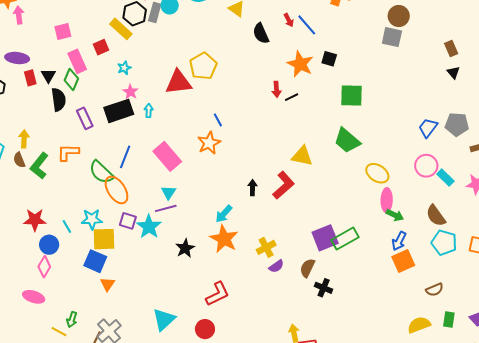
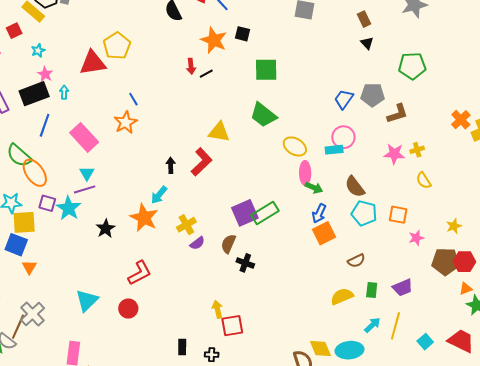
blue line: (125, 157) -> (45, 125), moved
cyan rectangle: (445, 178) -> (334, 150), moved, turned -48
cyan arrow: (224, 214) -> (159, 195), moved

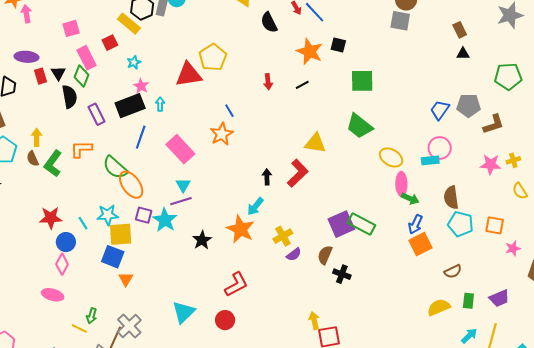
black triangle: (367, 43) -> (463, 54), turned -48
red arrow: (191, 66) -> (268, 82), moved
brown semicircle: (355, 187) -> (451, 197), turned 30
green rectangle: (265, 213) -> (361, 224), turned 60

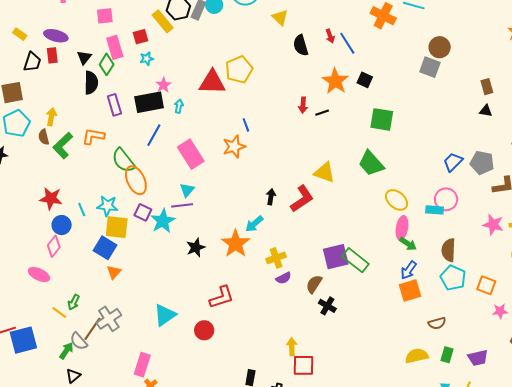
cyan star: (134, 62) -> (147, 59), moved
red rectangle: (40, 76) -> (52, 55), moved
red arrow: (268, 82) -> (303, 105), moved

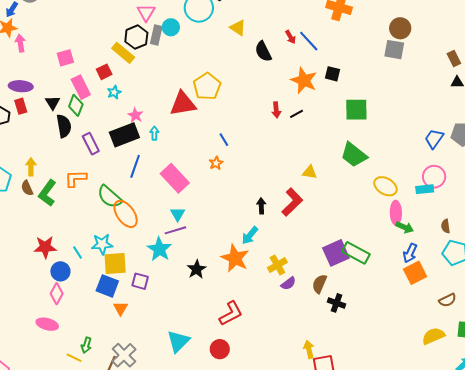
orange star: (234, 147) -> (216, 163), size x0.6
yellow triangle: (324, 172) -> (310, 172), size x0.7
purple square: (143, 212) -> (140, 281), moved
brown semicircle: (449, 250) -> (446, 226), size x0.6

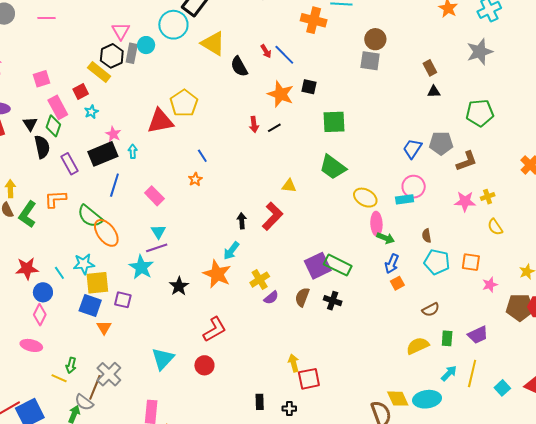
yellow triangle: (238, 28) -> (213, 44), size x1.5
pink rectangle: (175, 178) -> (154, 196), size x0.7
orange square: (415, 273) -> (397, 283), size x0.6
black cross: (336, 303) -> (333, 301), moved

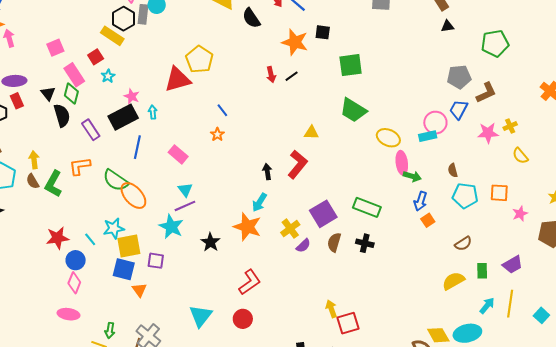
blue trapezoid: (412, 149) -> (459, 109), moved
purple square: (318, 266) -> (323, 214), moved

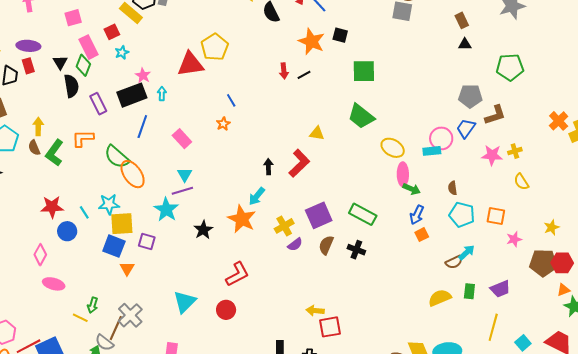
pink diamond: (74, 283) -> (40, 255), moved
cyan arrow: (487, 306) -> (467, 252), moved
yellow arrow: (331, 309) -> (315, 311), turned -72

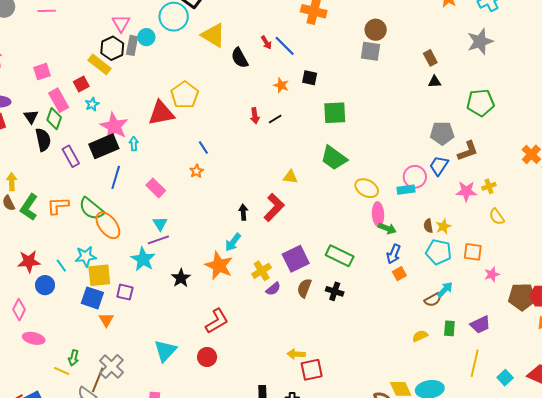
orange star: (312, 41) -> (281, 85), size x0.6
pink star: (143, 75) -> (114, 126), size x1.8
orange L-shape: (83, 138) -> (58, 206), moved
yellow star: (552, 227) -> (443, 226), moved
yellow semicircle: (440, 298) -> (420, 336), size x0.7

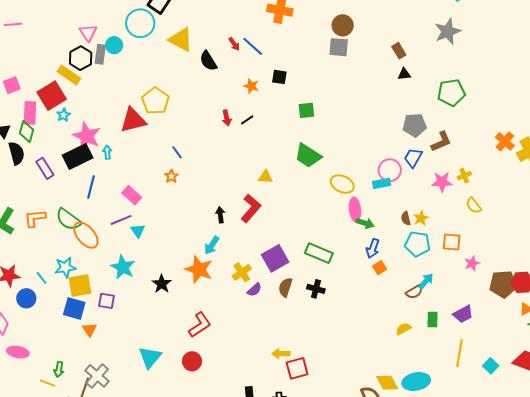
red square: (81, 84) -> (52, 96), size x1.8
pink rectangle: (59, 100) -> (30, 113), turned 35
green square: (335, 113) -> (306, 110), size x0.7
purple line: (158, 240) -> (121, 220), moved

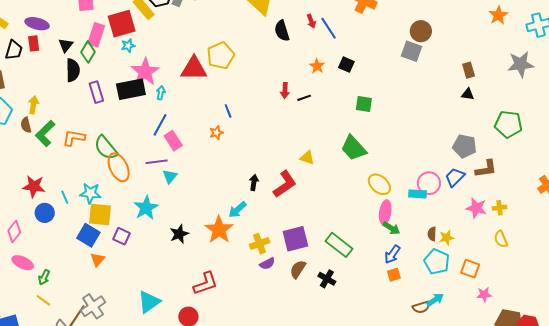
blue line: (91, 187) -> (160, 125), moved
green arrow: (59, 369) -> (44, 277), moved

